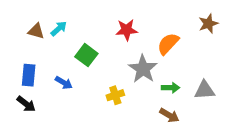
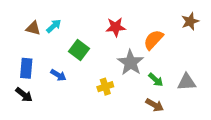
green arrow: (171, 88) -> (156, 80), turned 42

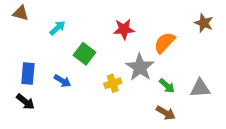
brown star: (190, 21) -> (204, 23), turned -30
brown triangle: (33, 28) -> (21, 13), moved
yellow cross: (105, 87) -> (113, 83), moved

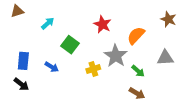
brown triangle: (21, 13) -> (17, 11), turned -32
red star: (124, 29) -> (102, 24), turned 30
gray triangle: (200, 88) -> (165, 58), moved

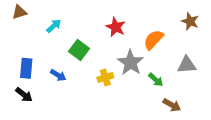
brown arrow: (137, 93) -> (172, 105), moved

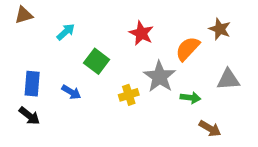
brown star: (190, 21) -> (220, 29), moved
green arrow: (156, 80) -> (190, 98), turned -35

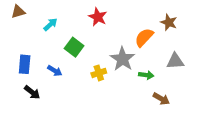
red star: (141, 33) -> (98, 17), moved
black arrow: (29, 116) -> (32, 92), moved

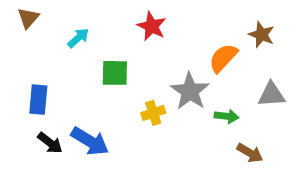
brown triangle: (18, 12) -> (28, 18), turned -32
green square: (74, 47) -> (115, 73), turned -36
blue arrow: (55, 71) -> (90, 141), moved, size x1.6

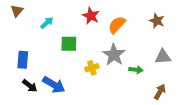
orange semicircle: (223, 58) -> (117, 25), moved
brown arrow: (250, 153) -> (160, 92), moved, turned -91

